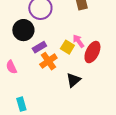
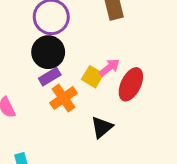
black circle: (23, 30) -> (48, 52), moved
pink arrow: (78, 41) -> (109, 67), turned 88

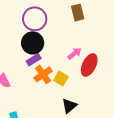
yellow square: (93, 77) -> (61, 79), moved
black triangle: (102, 127) -> (69, 106), moved

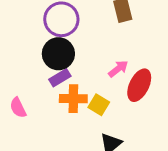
orange cross: (43, 74) -> (73, 99), turned 36

